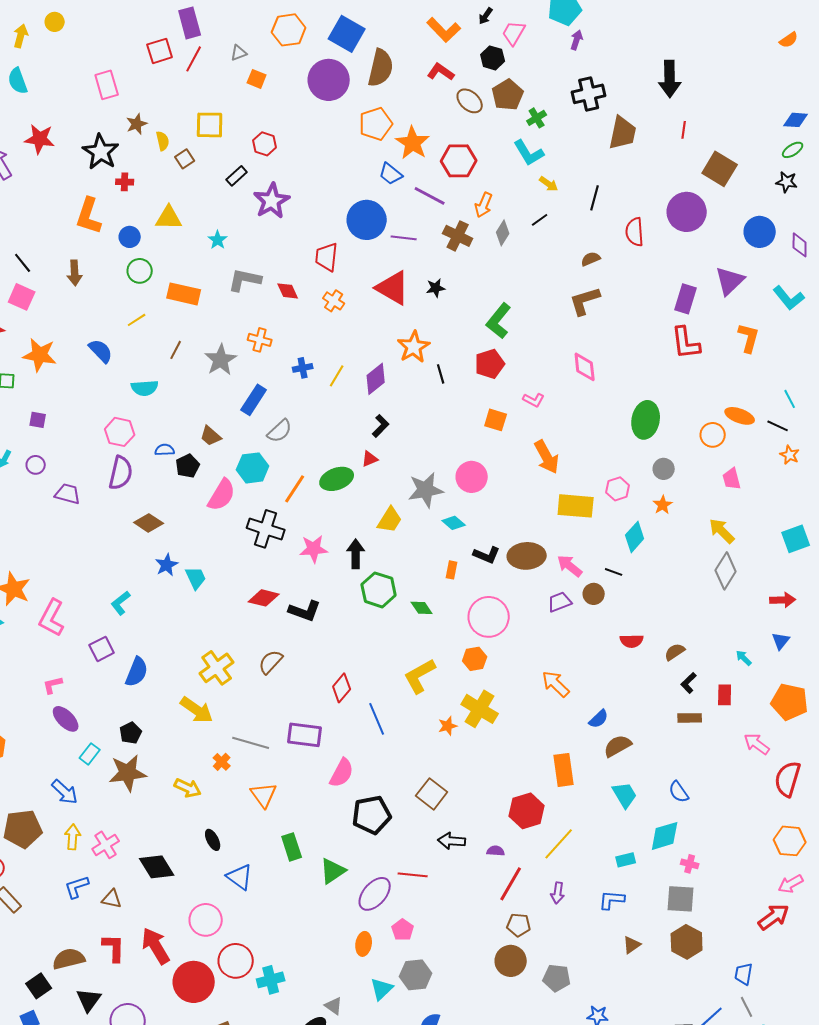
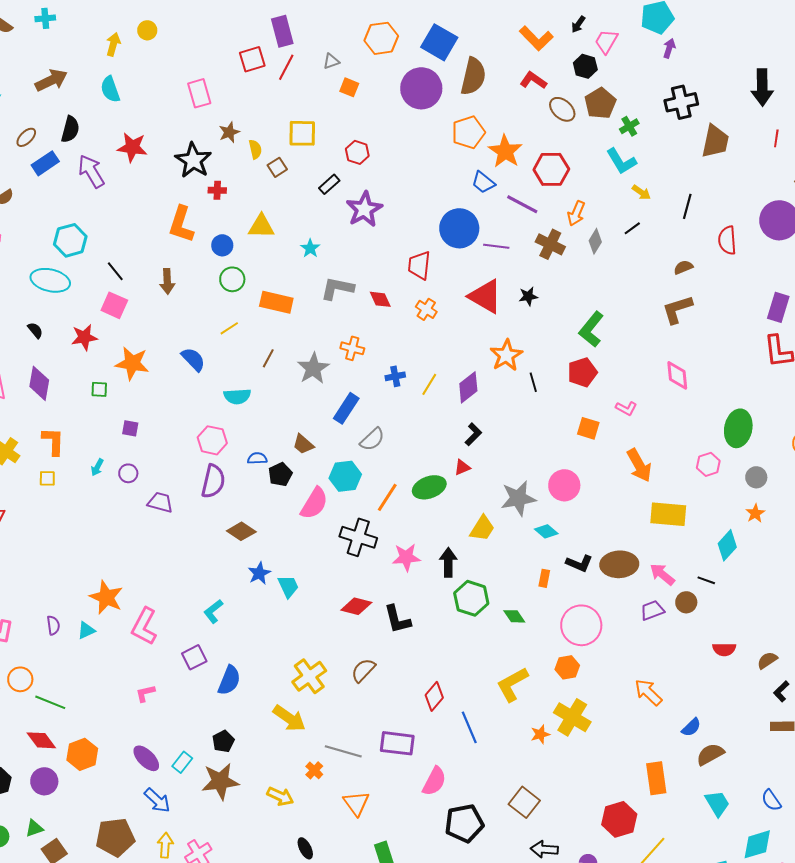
pink hexagon: (618, 489) -> (708, 464), moved
black L-shape: (305, 611) -> (397, 619), turned 56
purple ellipse: (66, 719) -> (146, 758), moved

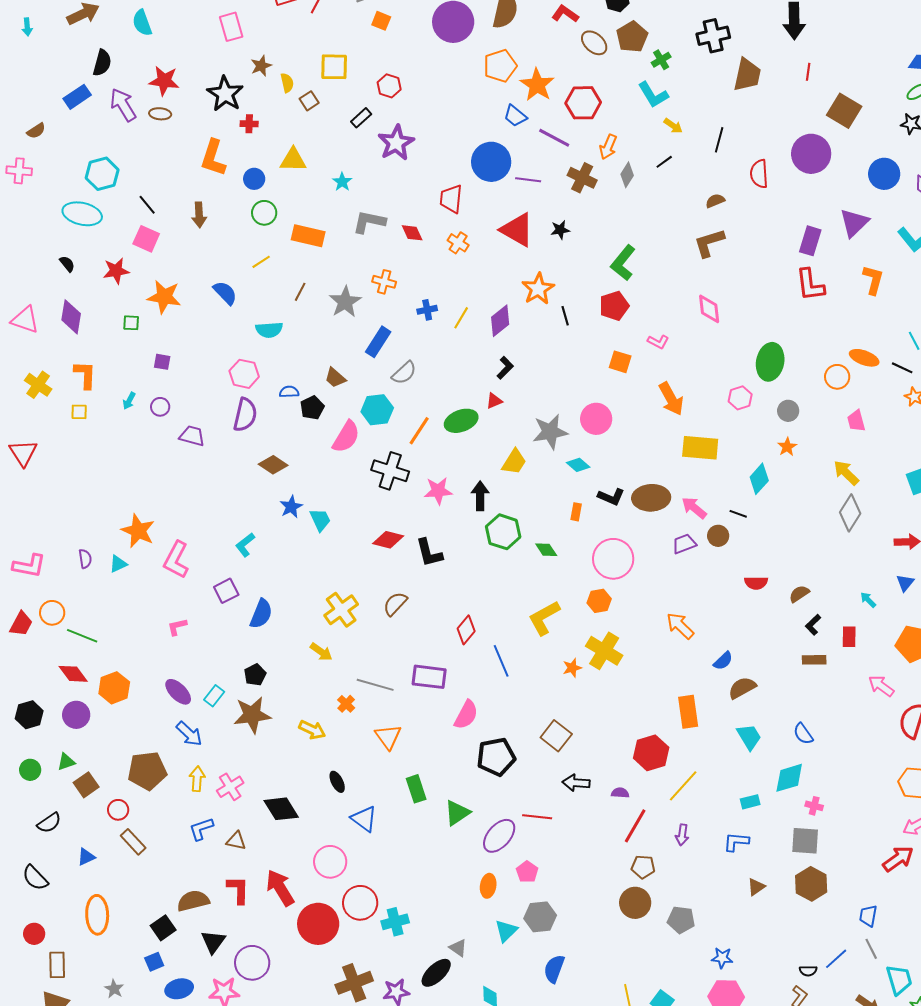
brown ellipse: (26, 137) -> (160, 114), moved, turned 50
yellow arrow: (289, 718) -> (321, 652), size x0.7

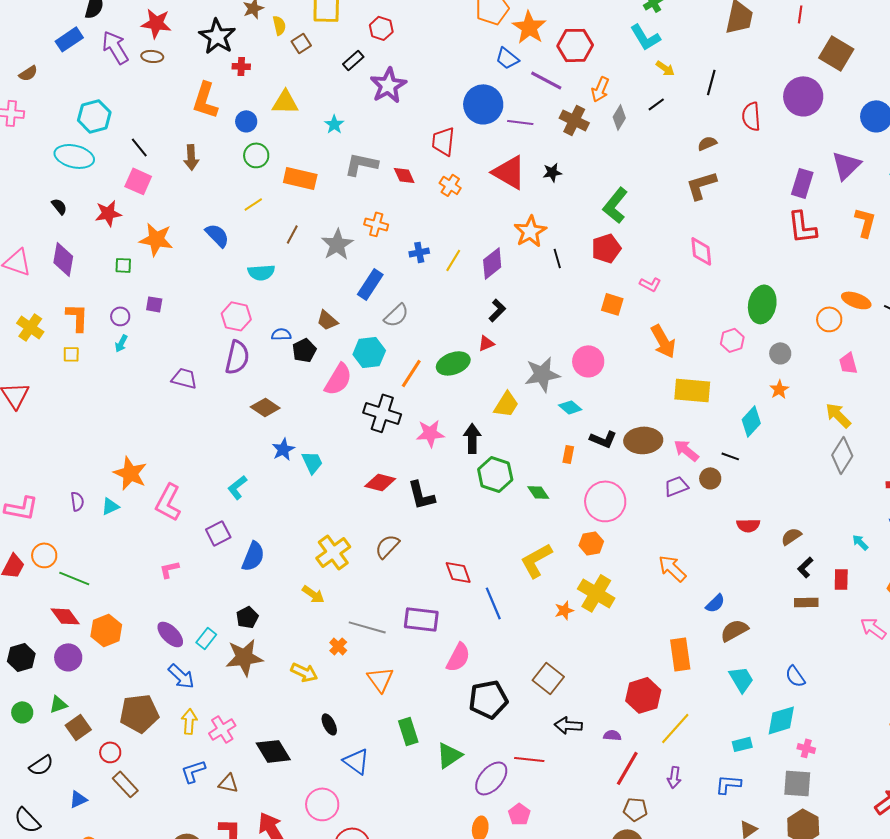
purple circle: (160, 407) -> (120, 316), moved
red diamond: (466, 630) -> (458, 572), turned -60

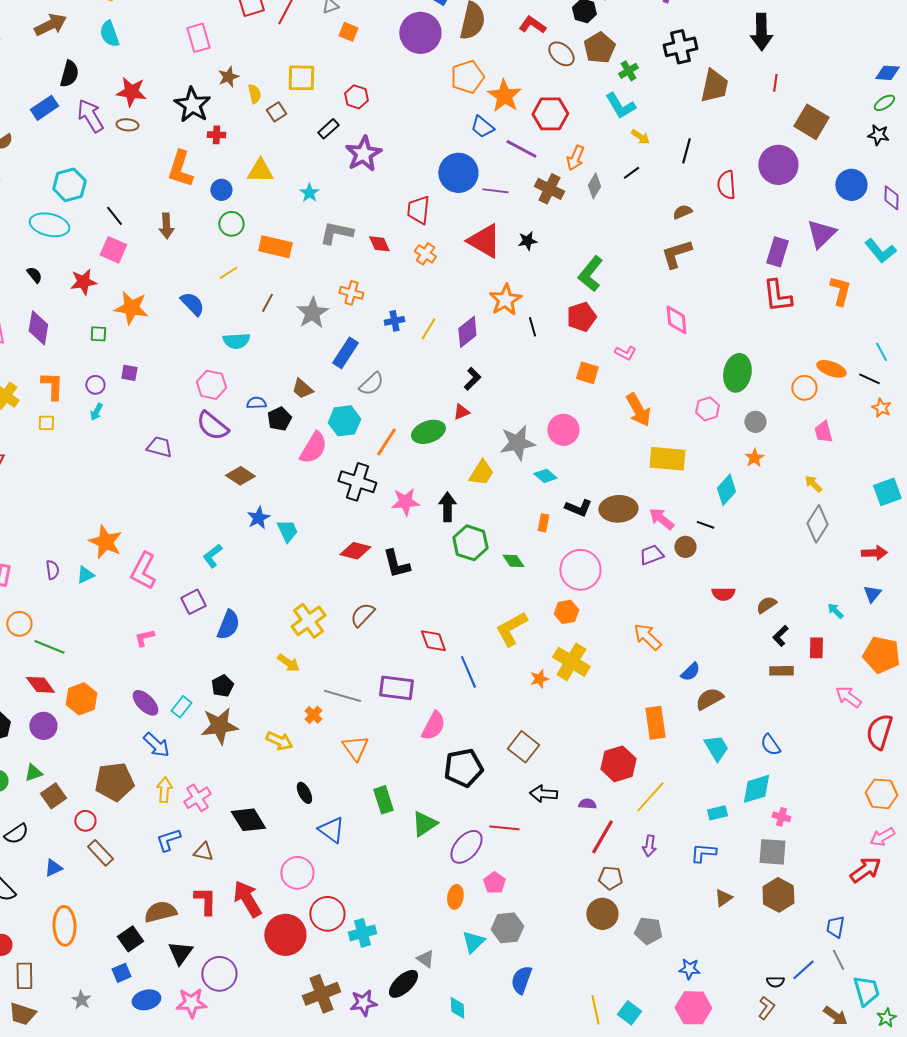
purple semicircle: (237, 357) -> (212, 426), turned 116
yellow arrow: (838, 415) -> (813, 484), size x0.7

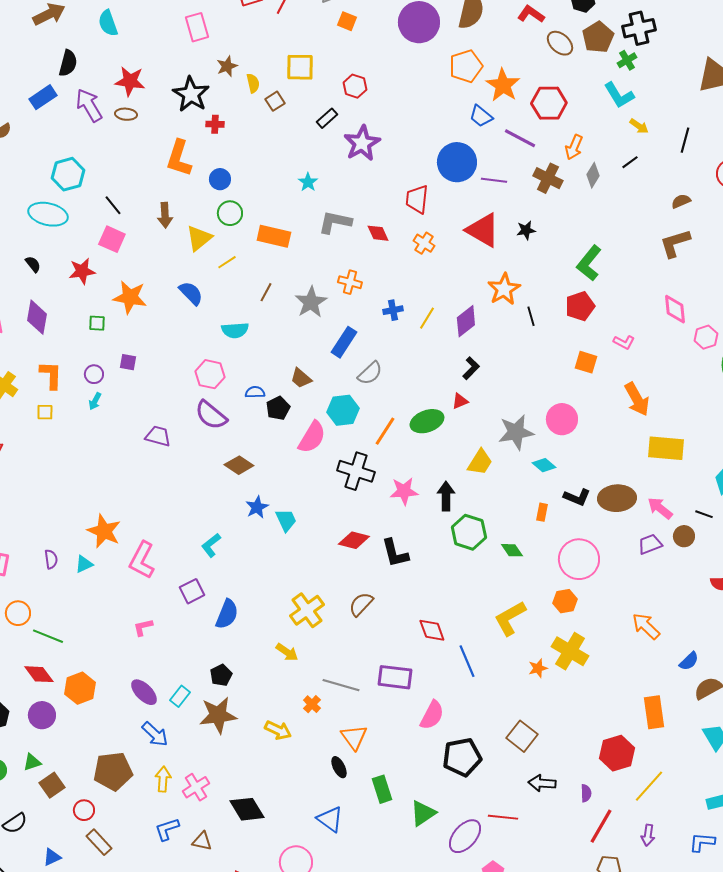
black cross: (680, 47) -> (639, 28), moved
yellow triangle: (260, 171) -> (199, 238), moved, turned -40
pink hexagon: (707, 409) -> (706, 337), moved
black ellipse: (304, 793) -> (339, 767), moved
purple semicircle: (587, 804) -> (586, 793), turned 84

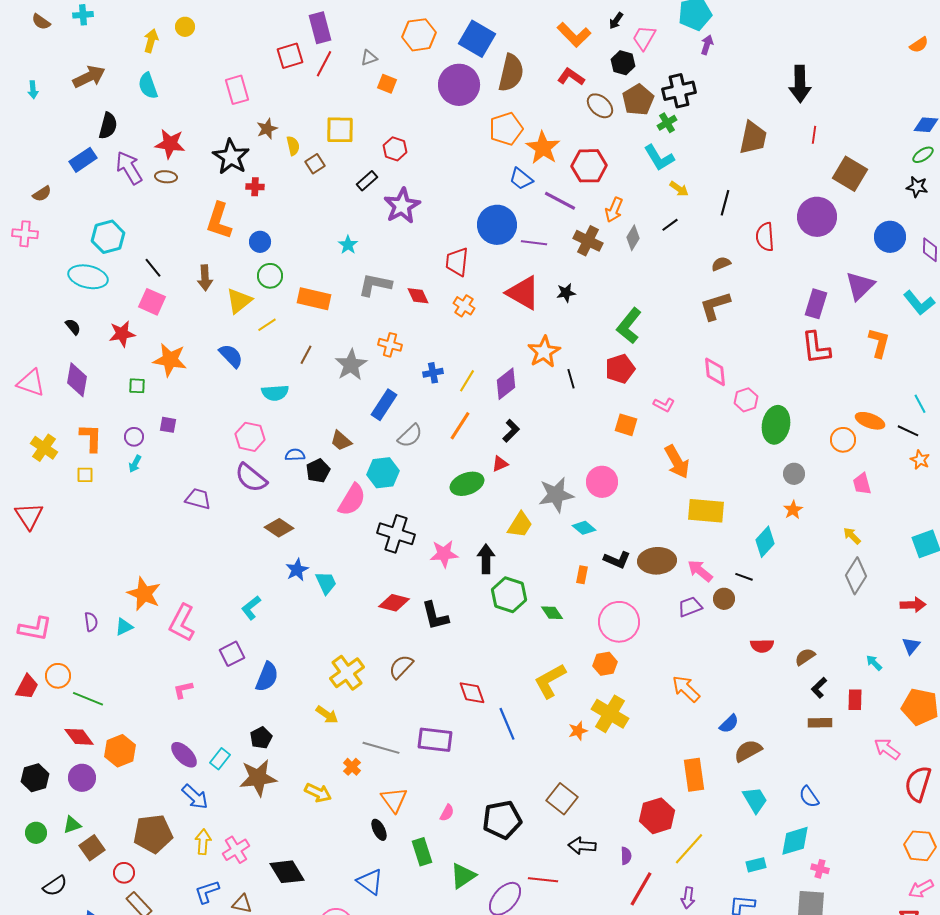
orange line: (385, 431) -> (460, 426), moved
pink semicircle: (432, 715) -> (447, 813), moved, size x0.6

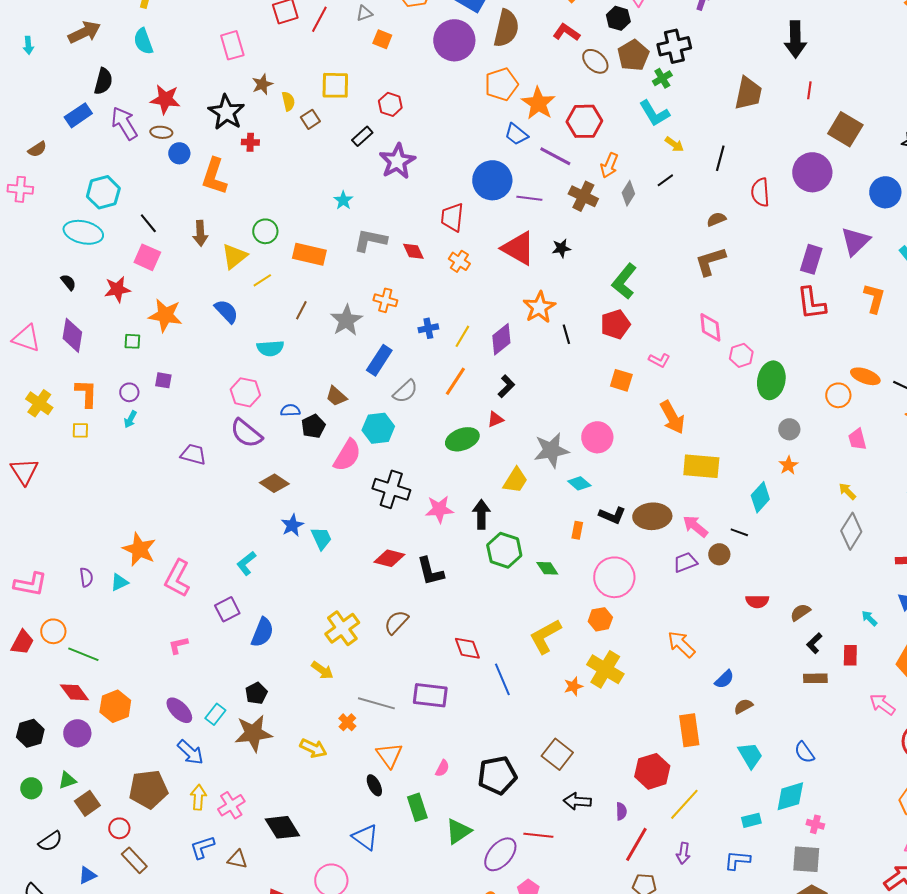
blue circle: (260, 242) -> (179, 153), moved
brown semicircle: (748, 751) -> (743, 706), size x0.7

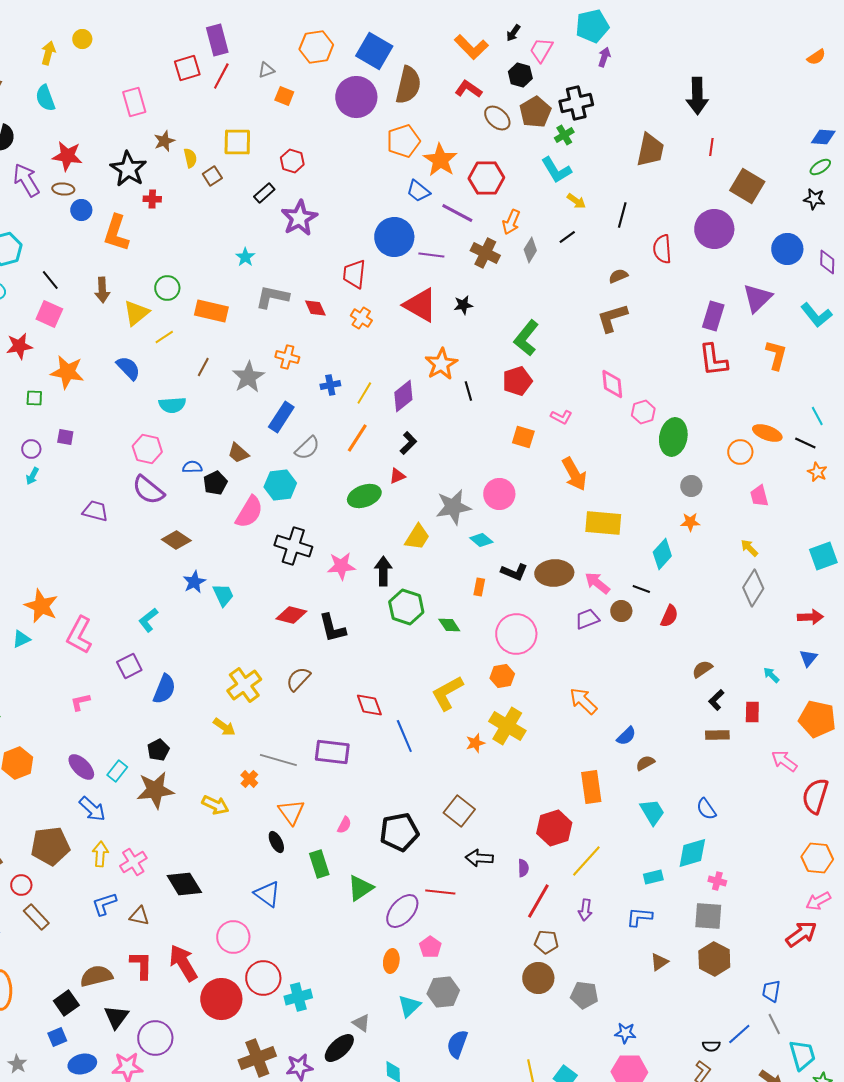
orange star: (788, 465) -> (690, 522), turned 30
red semicircle: (757, 601) -> (669, 616), moved, turned -65

